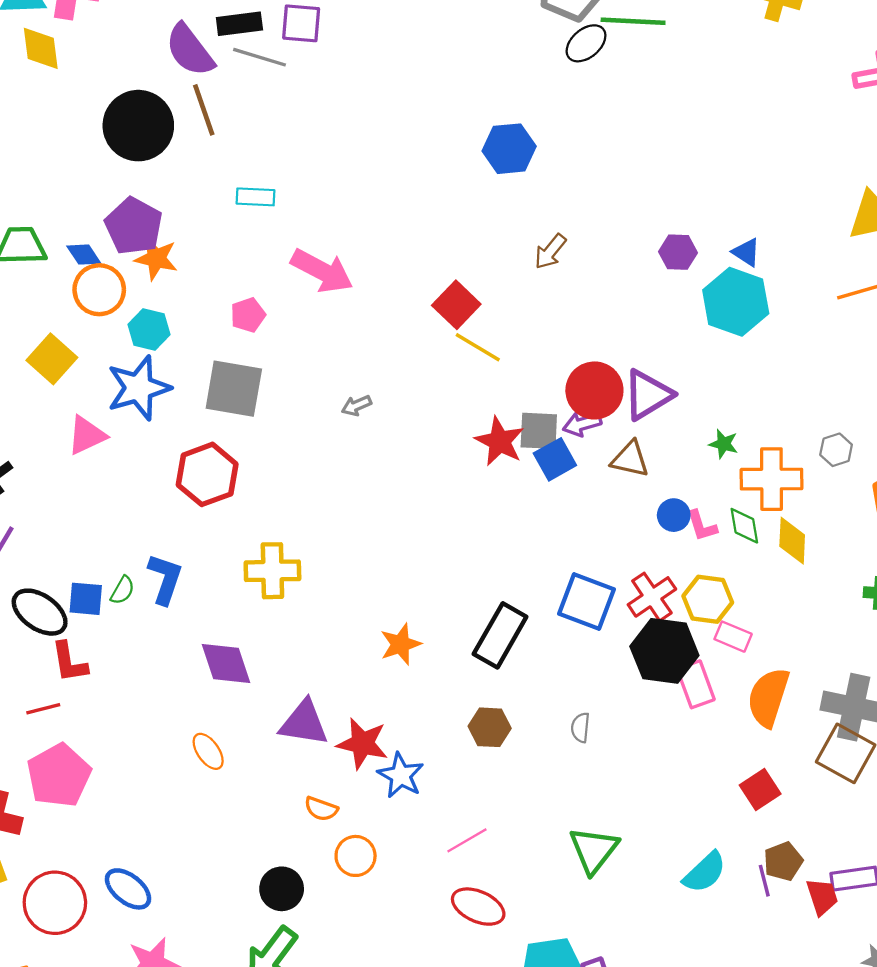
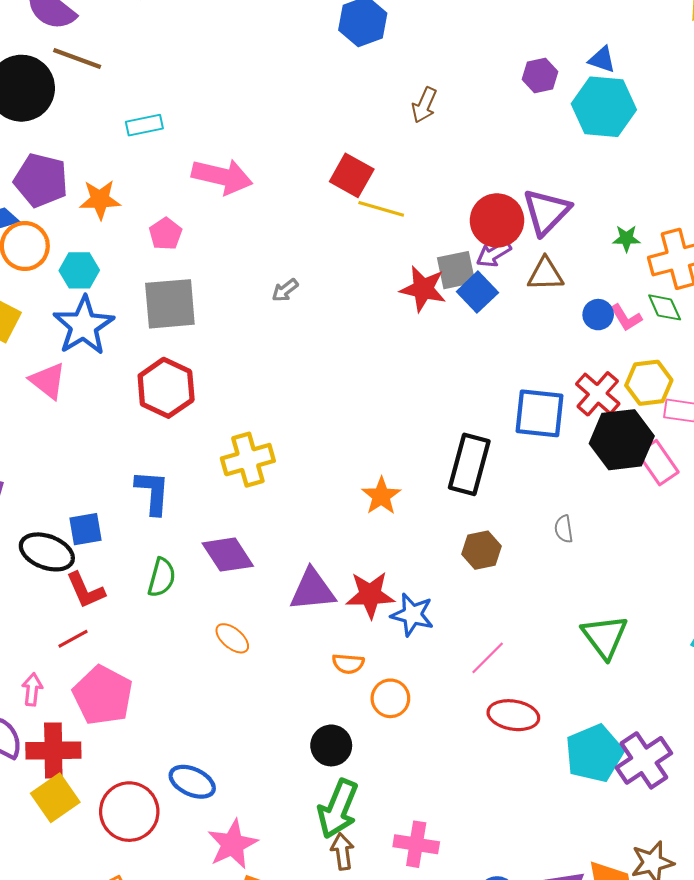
brown line: (204, 110) -> (77, 58), turned -36
orange star: (156, 259) -> (100, 200), moved
pink triangle: (87, 435) -> (48, 381), turned -42
green semicircle: (123, 590) -> (162, 577), moved, size x1.4

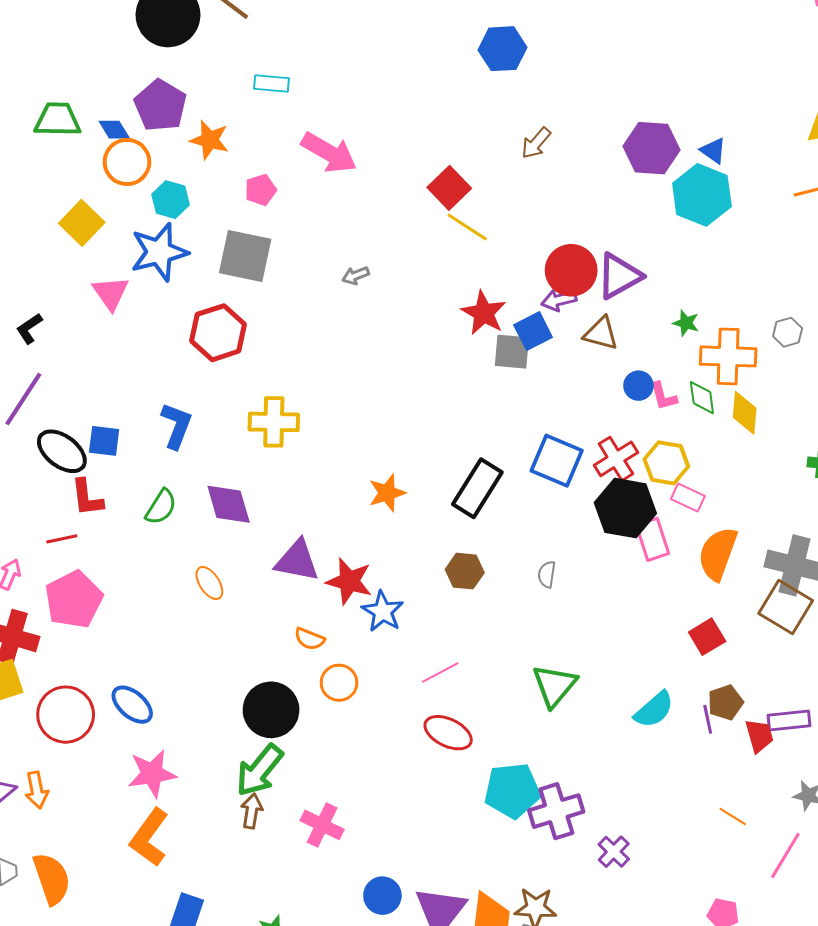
purple hexagon: (540, 75) -> (651, 148), size x1.6
gray square: (456, 270) -> (512, 352), moved
black circle: (331, 745) -> (271, 710), size x1.4

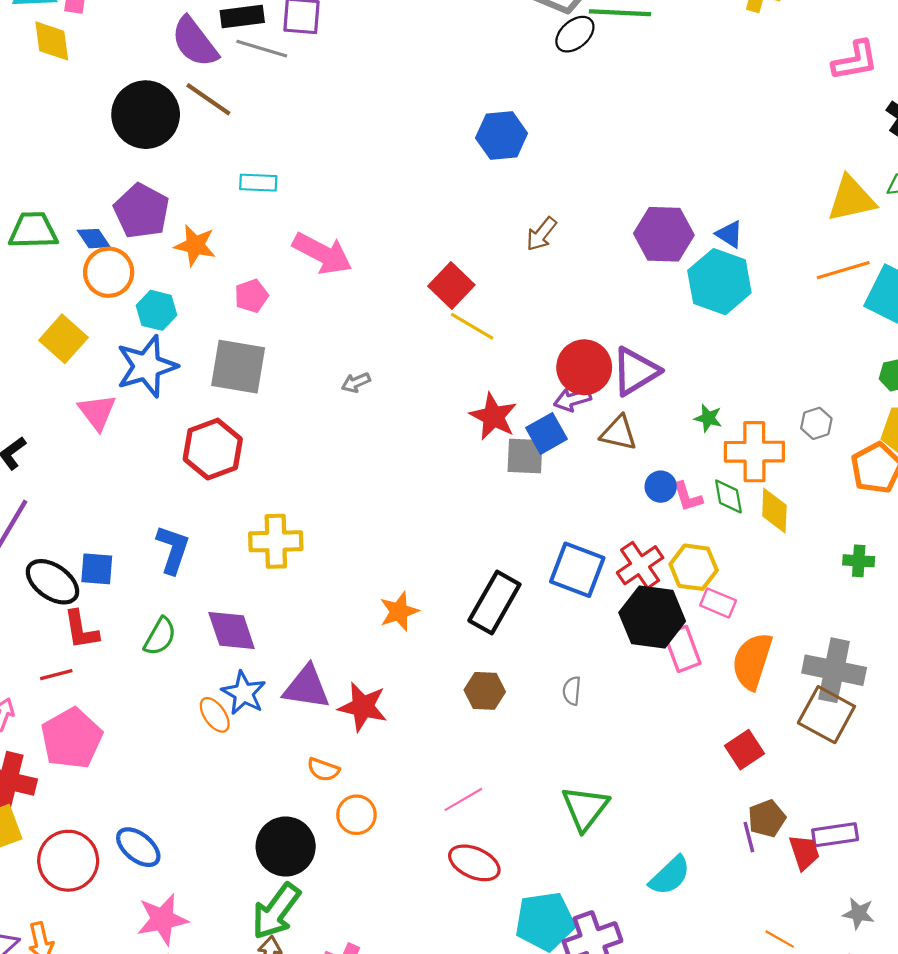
blue star: (383, 611) -> (244, 693), moved
cyan semicircle: (654, 710) -> (670, 876), moved

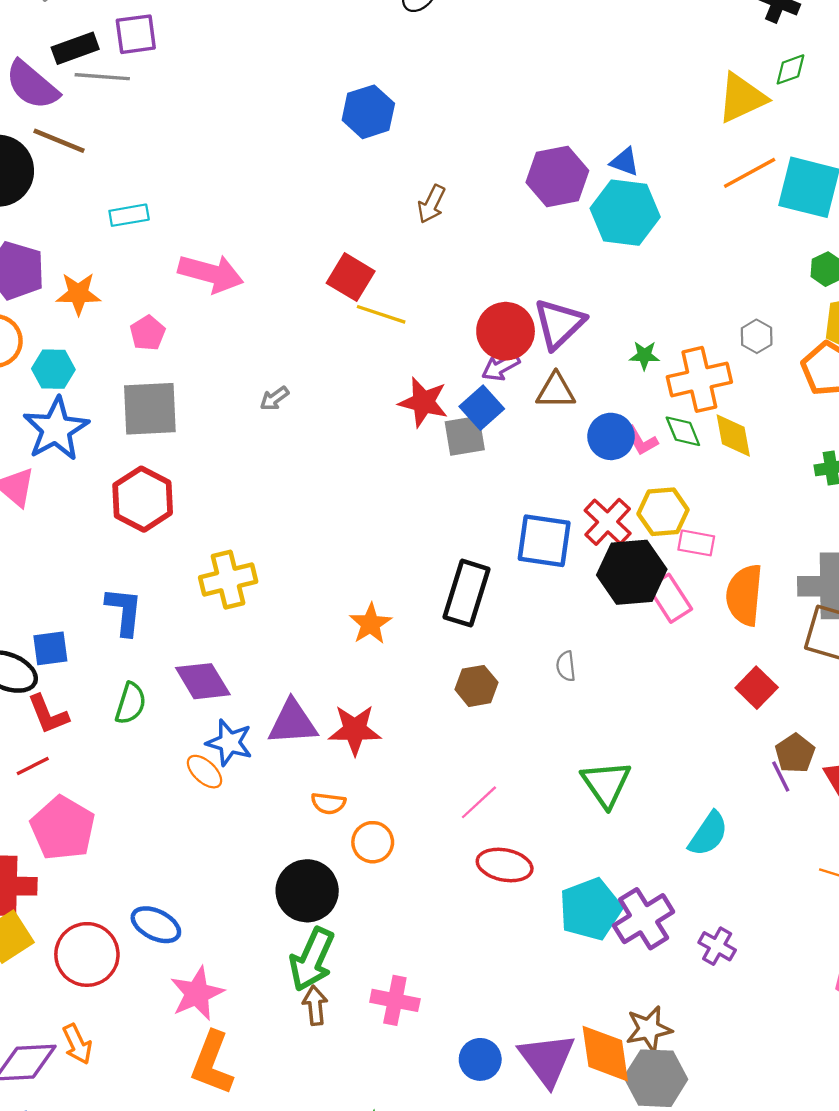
blue circle: (661, 487) -> (611, 436), size x1.4

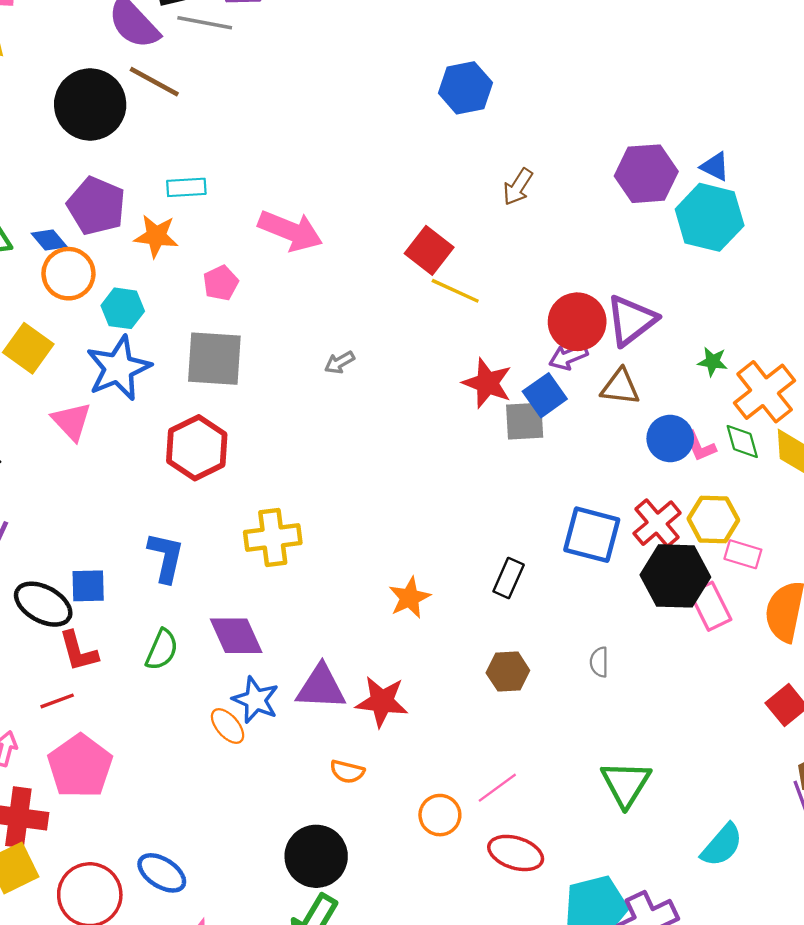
cyan rectangle: (129, 215) -> (186, 187), moved
orange cross: (699, 379) -> (765, 392), turned -32
black rectangle: (466, 593) -> (509, 578), size x0.6
orange circle: (373, 842) -> (440, 815), moved

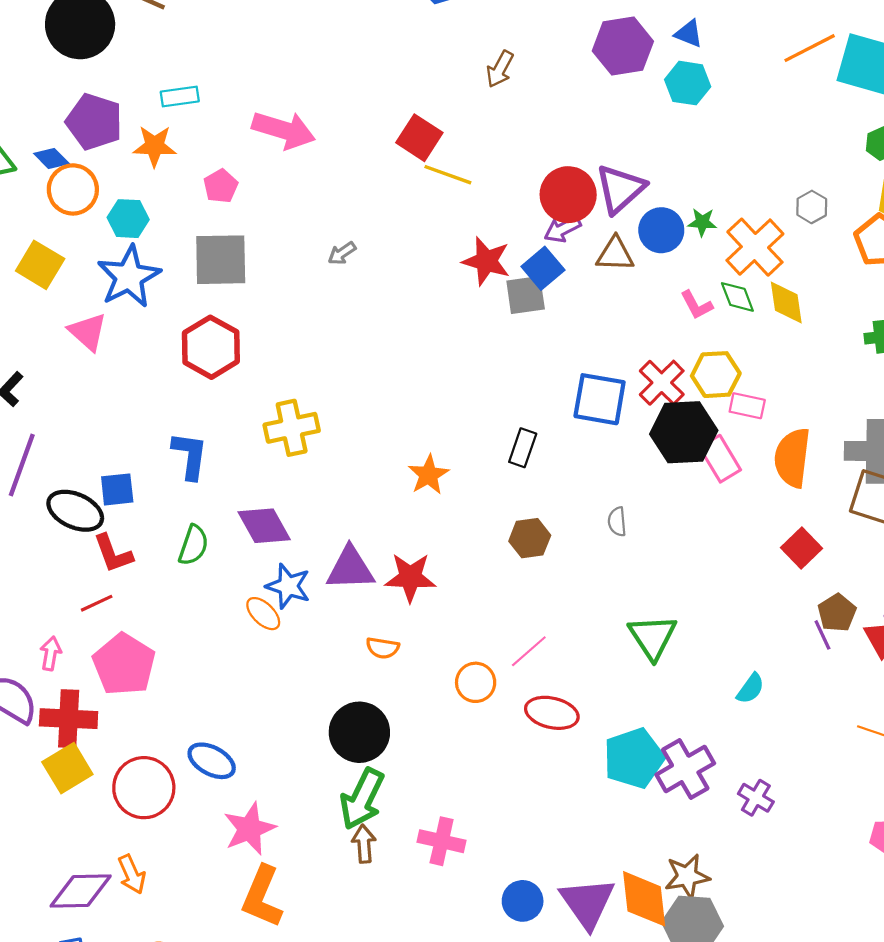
cyan hexagon: (710, 217) -> (688, 83), size x0.7
blue circle: (670, 438) -> (661, 230), moved
cyan semicircle: (722, 845) -> (750, 689), size x0.7

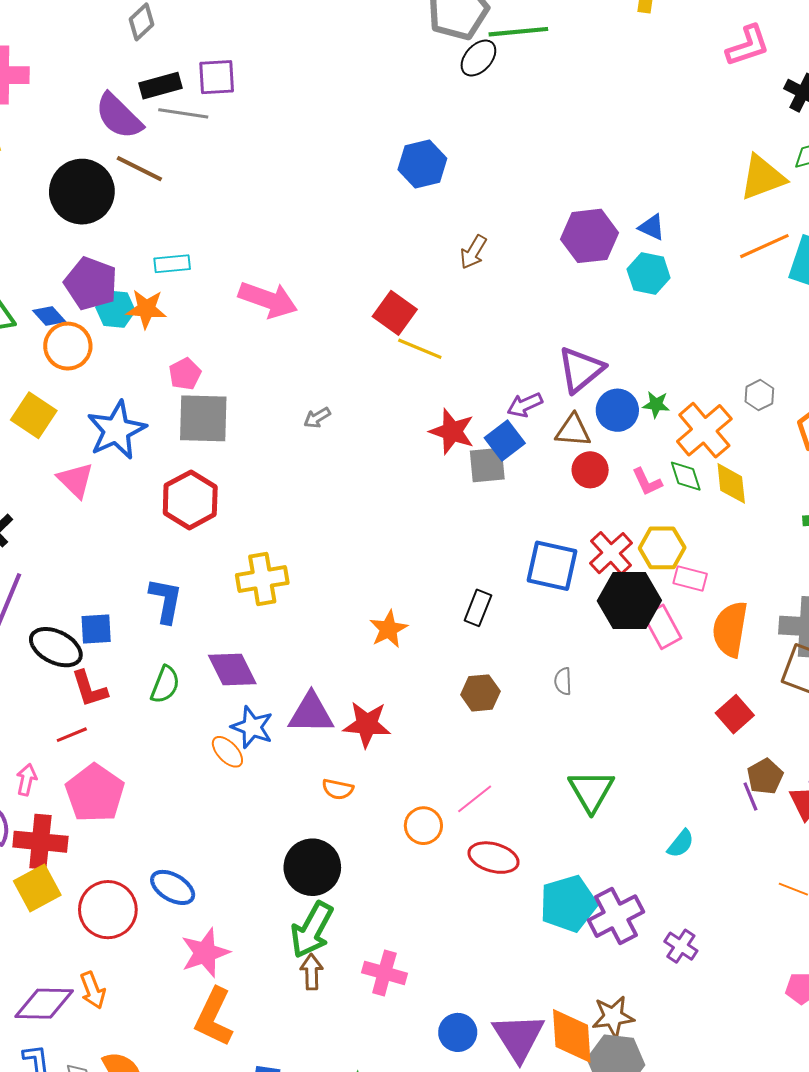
pink pentagon: (221, 186) -> (185, 374), moved
red circle: (568, 195) -> (590, 470), moved, size x0.7
cyan hexagon: (128, 219) -> (116, 309), moved

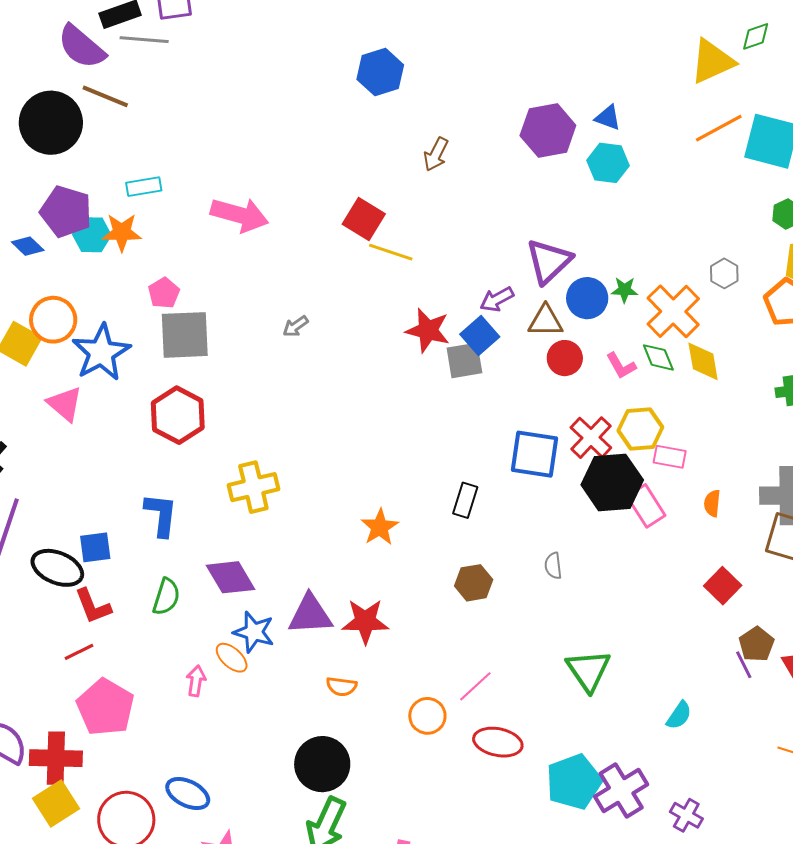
orange circle: (68, 346) -> (53, 320), moved
orange semicircle: (730, 629) -> (712, 503), size x0.5
pink arrow: (27, 780) -> (196, 681), moved

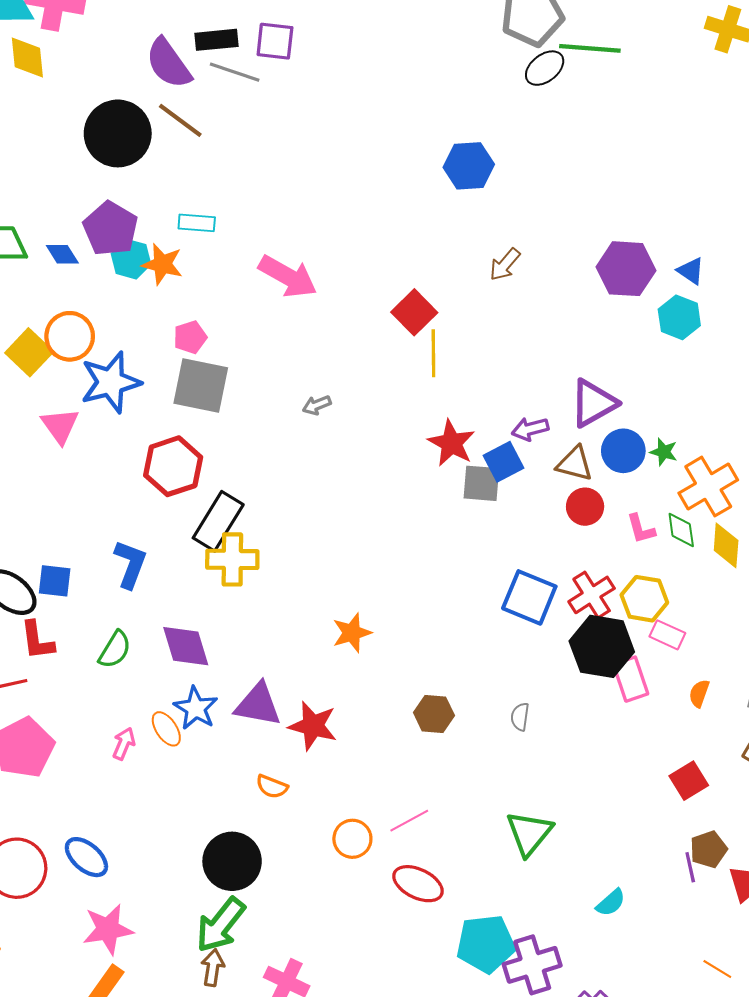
yellow line: (391, 252) -> (433, 353), turned 57
black rectangle: (465, 500) -> (218, 521), moved, size x1.6

